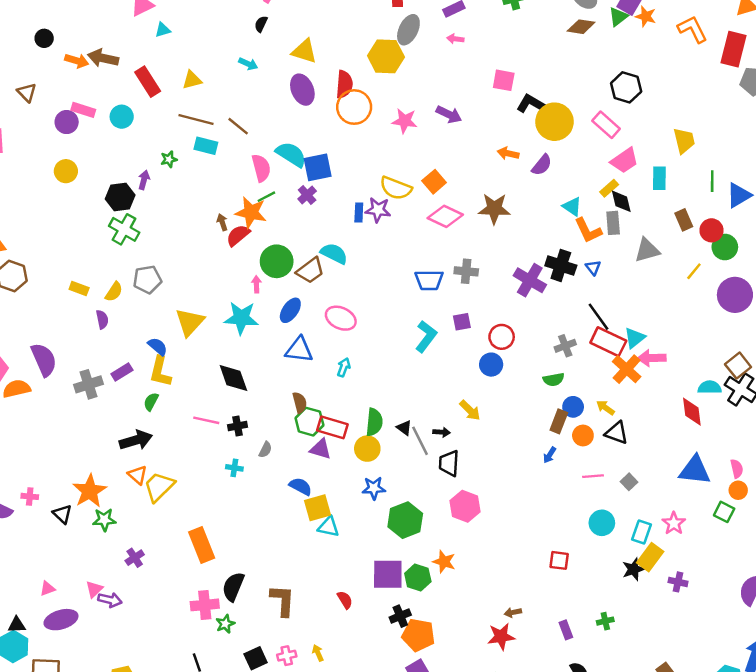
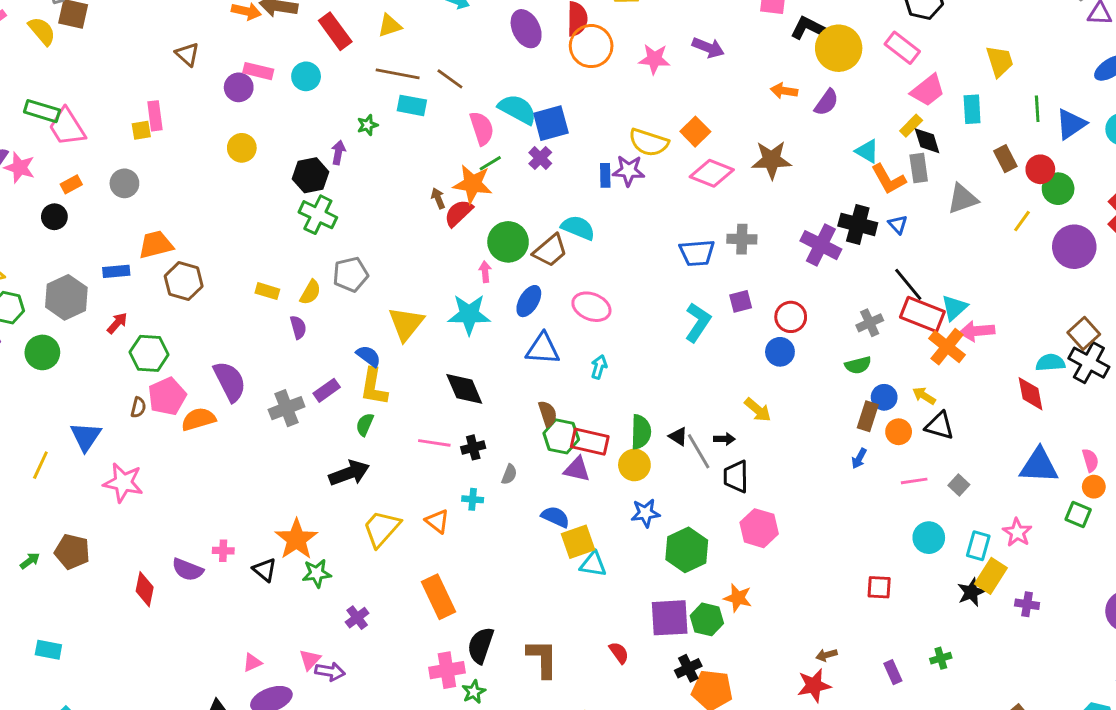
orange triangle: (137, 475) -> (437, 521), moved

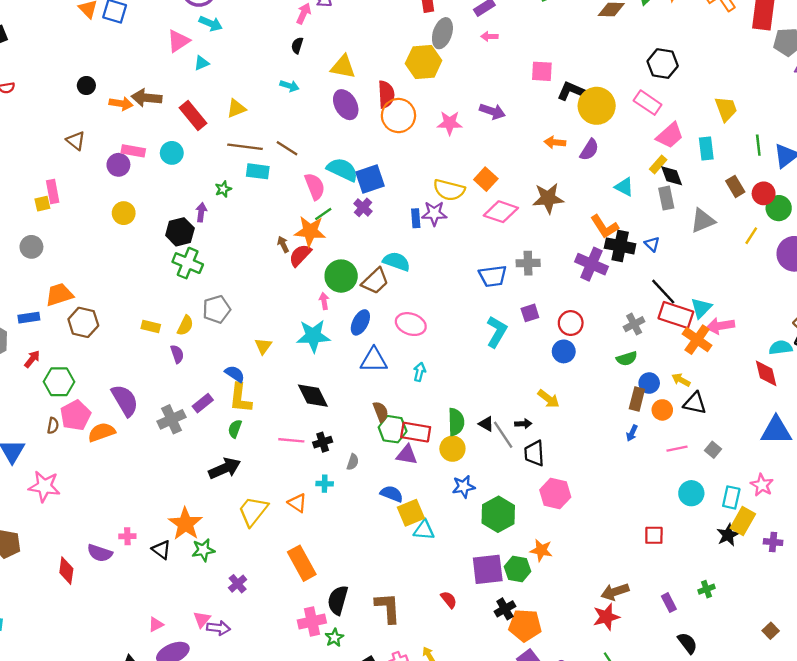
orange L-shape: (888, 179) -> (604, 227), moved
yellow triangle: (406, 324) -> (263, 346), size x0.6
brown arrow: (826, 655) -> (615, 592), size x1.6

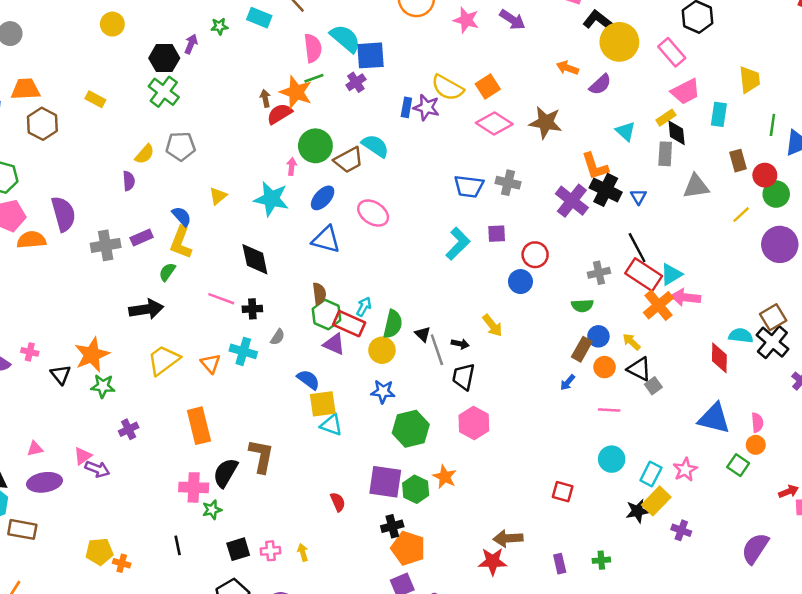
yellow rectangle: (151, 327) -> (95, 99), moved
cyan arrow: (420, 372) -> (364, 307), moved
gray square: (713, 450) -> (653, 386), moved
cyan cross: (325, 484) -> (243, 351), size x1.5
brown L-shape: (388, 608) -> (261, 456), moved

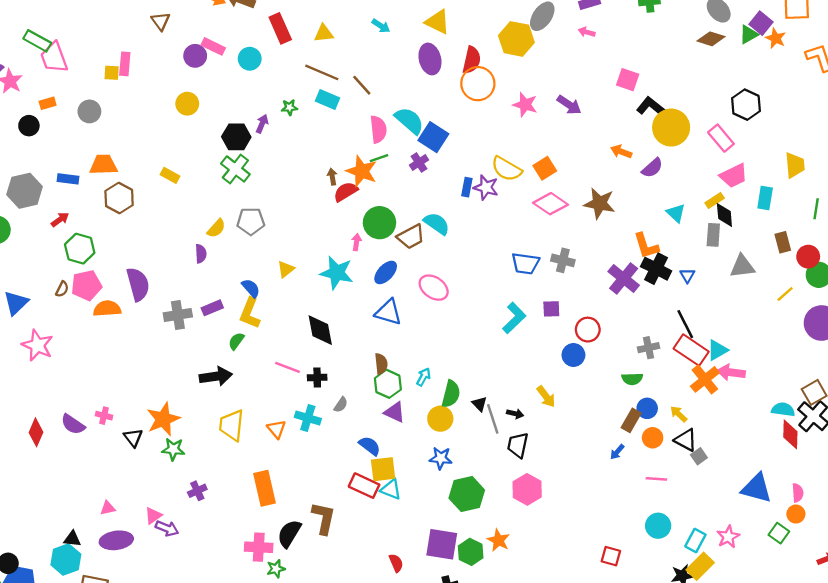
blue square: (371, 55) -> (433, 137), turned 36
red rectangle: (349, 324) -> (364, 486), moved
red diamond: (719, 358) -> (790, 434), moved
yellow trapezoid: (164, 360) -> (232, 425), turned -48

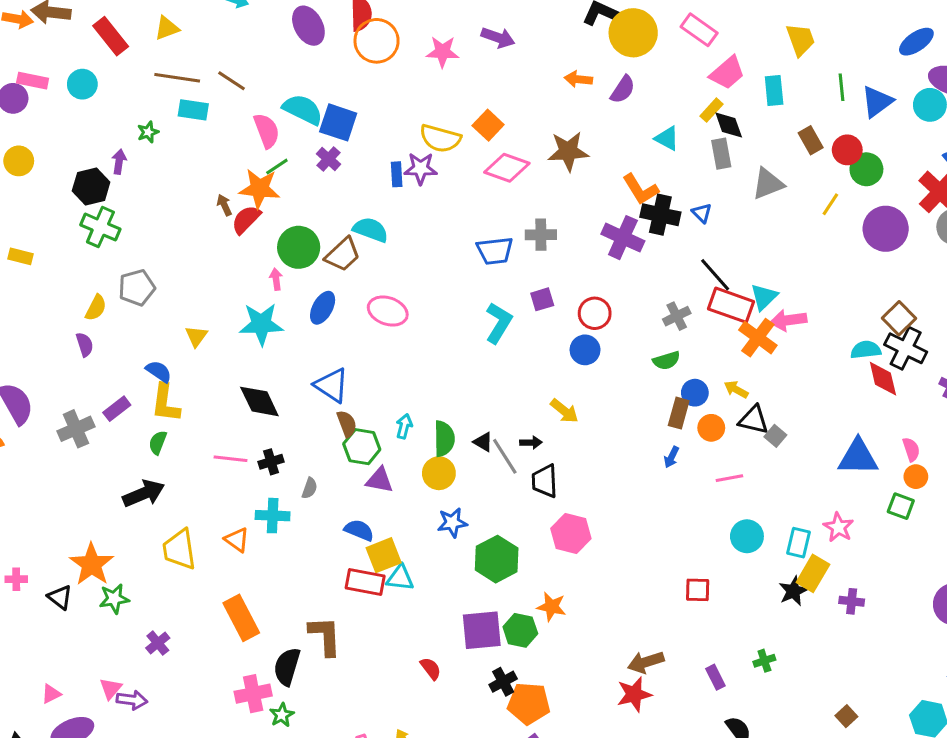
blue triangle: (388, 312) -> (332, 385), moved, turned 32

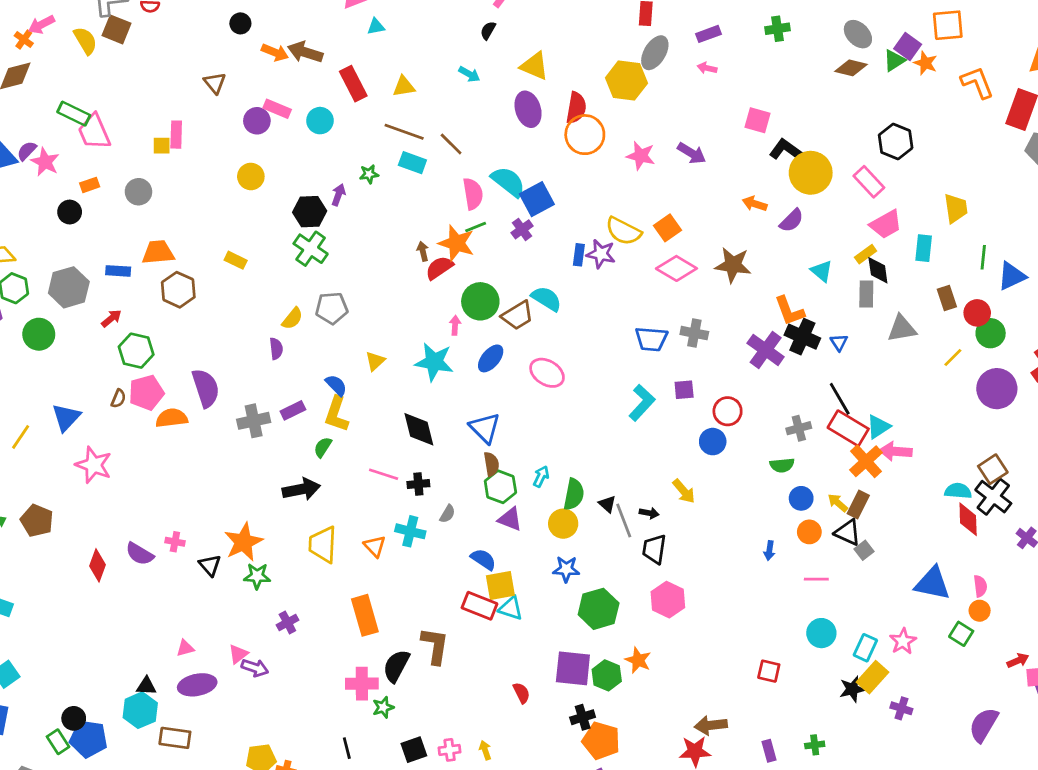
blue square: (338, 122) -> (537, 199), turned 32
brown rectangle: (679, 413) -> (858, 504), moved
blue arrow: (671, 457) -> (769, 551), turned -30

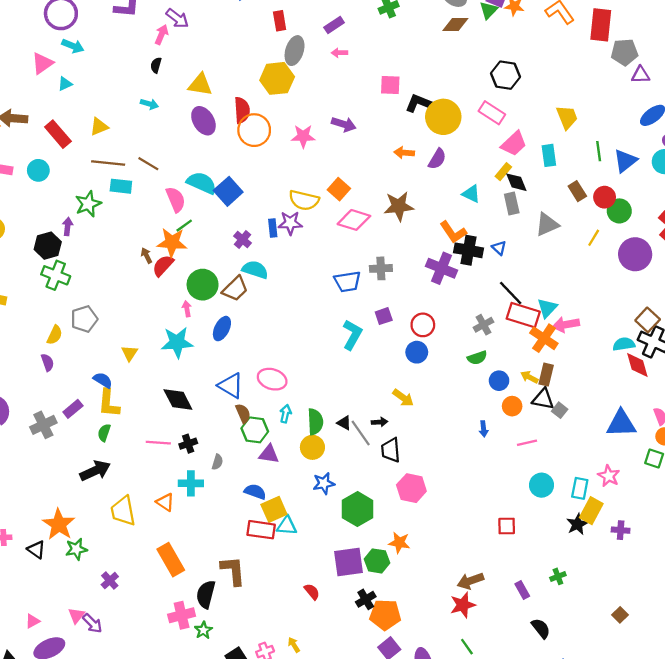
green star: (369, 174) -> (88, 204), size x1.6
purple cross: (522, 229) -> (242, 240), moved
pink ellipse: (547, 373) -> (272, 379), moved
purple arrow: (255, 668) -> (92, 623), turned 40

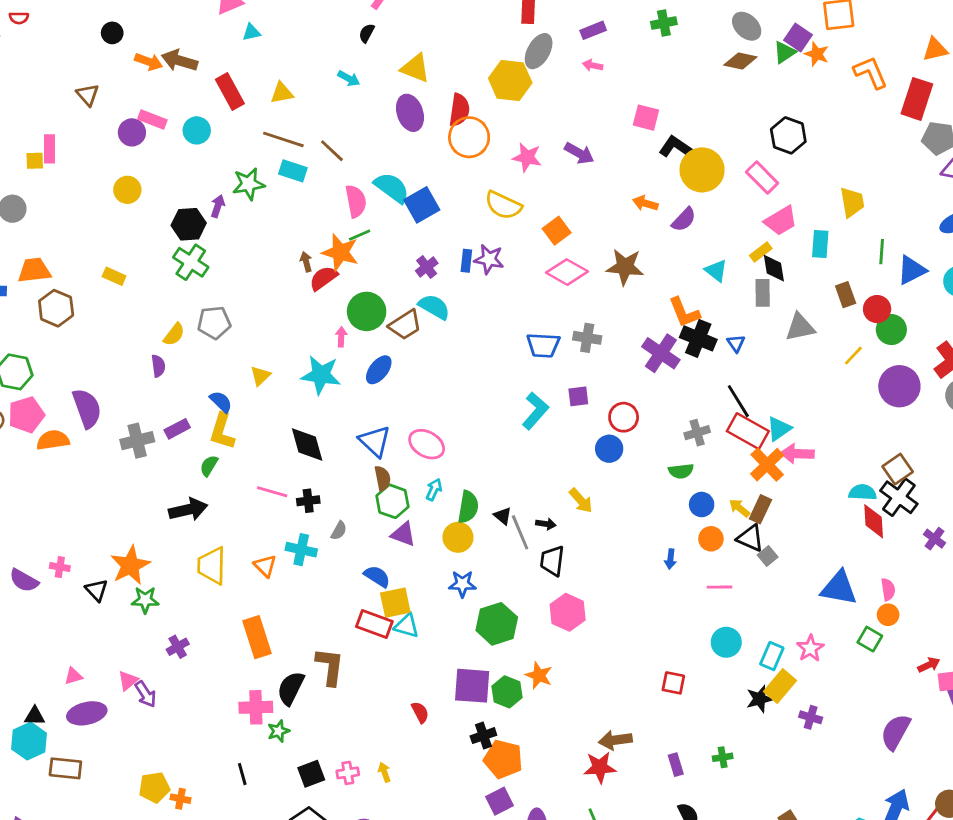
yellow semicircle: (304, 200) -> (503, 205), moved

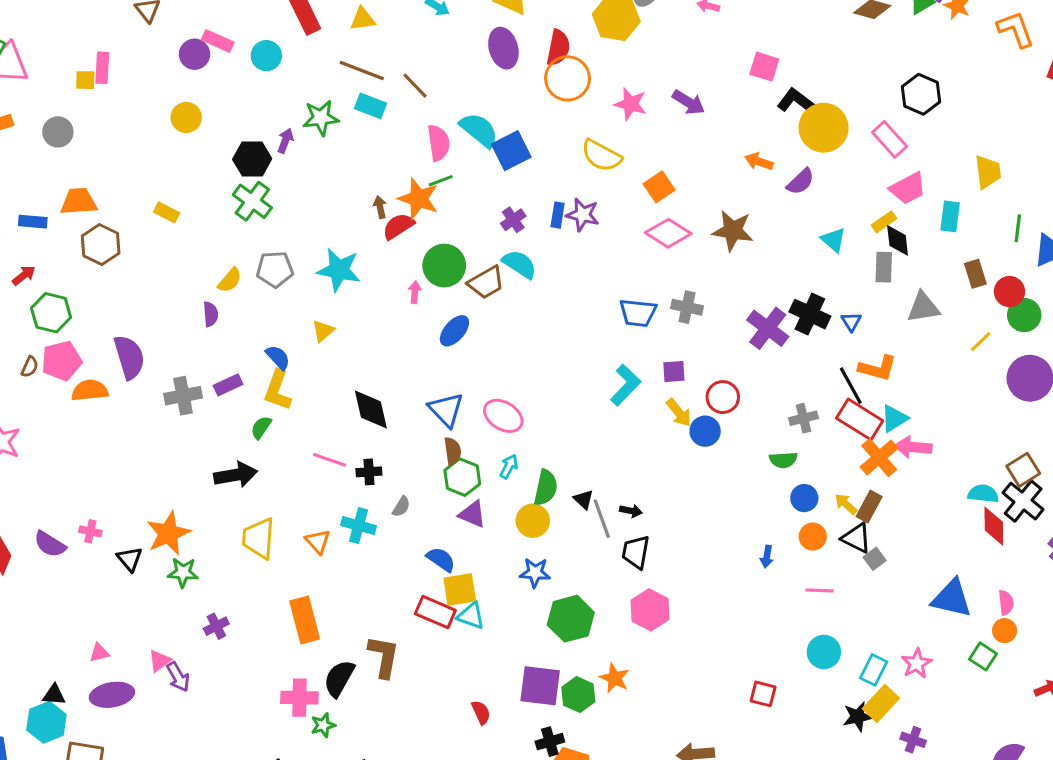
orange L-shape: (684, 312) -> (878, 368), moved, turned -56
cyan star: (321, 375) -> (339, 270), moved
yellow arrow: (581, 501) -> (679, 413), moved

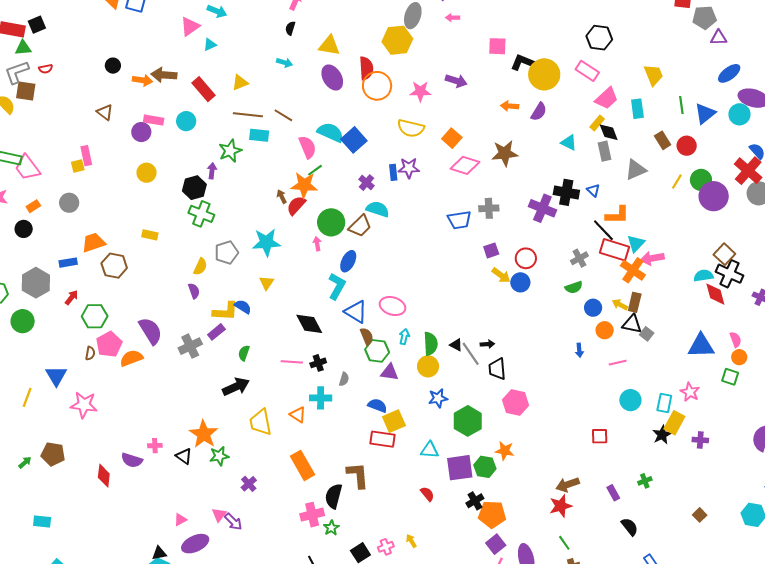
green circle: (1024, 315) -> (701, 180), moved
cyan L-shape: (625, 385) -> (337, 286), moved
yellow L-shape: (278, 390) -> (225, 311), moved, turned -92
cyan triangle: (471, 616) -> (430, 450), moved

